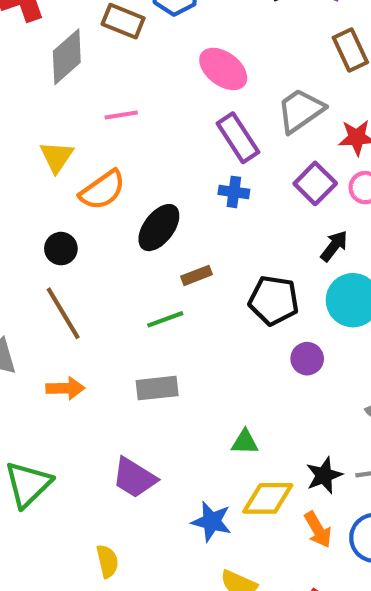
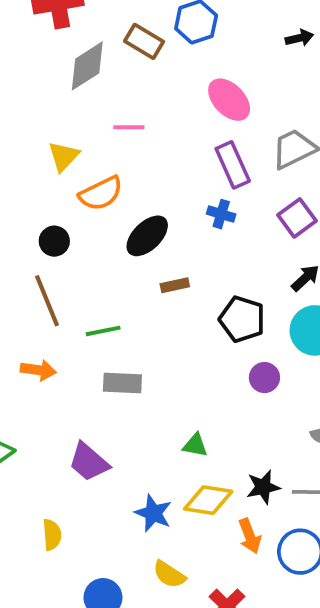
green line: (165, 319) -> (103, 331), moved

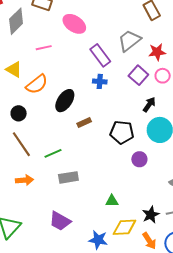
pink ellipse: (229, 100) -> (74, 24), moved
yellow triangle: (64, 156) -> (14, 70), turned -30

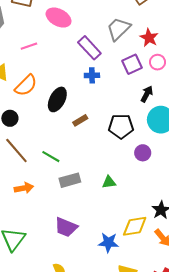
red star: (157, 52) -> (149, 38), turned -30
purple square: (138, 75) -> (132, 64), turned 30
green line: (53, 153) -> (51, 157), turned 60
green triangle: (112, 201) -> (109, 182), moved

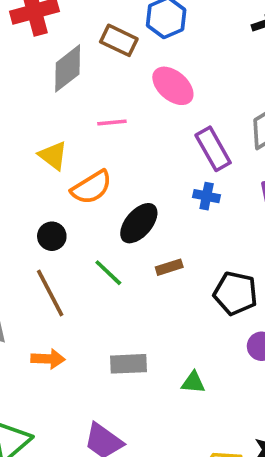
green line: (51, 157) -> (108, 273), moved

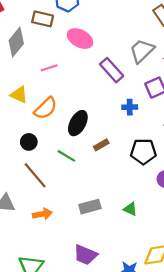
blue cross: (207, 196) -> (130, 107), moved
green triangle: (193, 382) -> (130, 209), turned 32

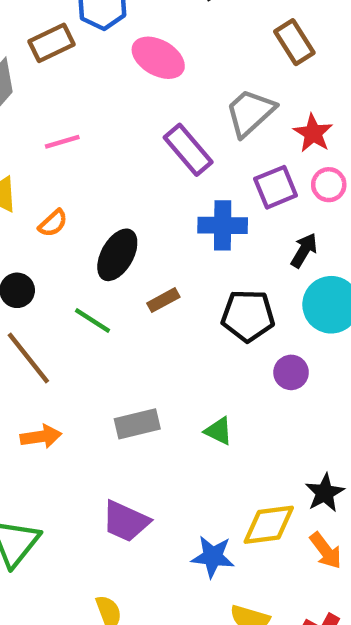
brown rectangle: (43, 19) -> (51, 43), turned -40
pink ellipse: (80, 39) -> (158, 58), moved
blue cross: (130, 107) -> (223, 225), size x1.5
orange semicircle: (46, 108) -> (53, 223), size x0.6

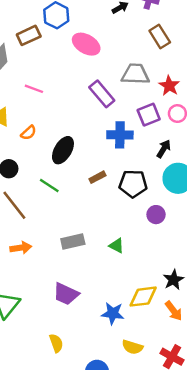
gray trapezoid: (250, 113) -> (135, 74), turned 44
pink line: (62, 142) -> (34, 89), turned 36
brown rectangle: (163, 300) -> (97, 177), moved

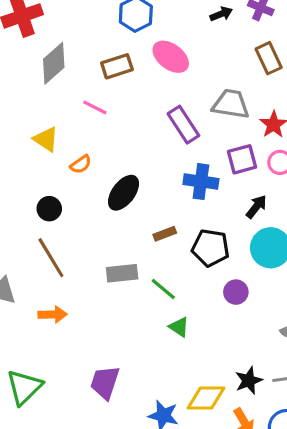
brown rectangle: (29, 35) -> (117, 66), moved
green line: (49, 185) -> (163, 289), moved
gray rectangle: (73, 241) -> (122, 273), moved
purple trapezoid: (66, 294) -> (105, 382), turned 76

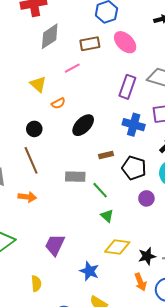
pink line: (95, 107) -> (72, 68), turned -63
purple rectangle: (183, 125) -> (127, 87), turned 45
yellow diamond: (206, 398) -> (117, 247), moved

